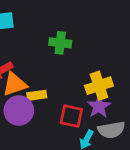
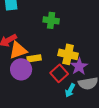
yellow cross: (99, 86) -> (68, 54), moved, turned 30
red square: (71, 116) -> (59, 73), turned 36

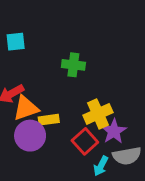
yellow cross: (68, 54) -> (98, 114), turned -36

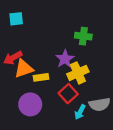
green cross: (73, 65) -> (83, 36), moved
purple star: (114, 131) -> (65, 59), moved
purple circle: (30, 136) -> (30, 104), moved

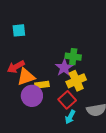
green cross: (83, 36) -> (73, 57), moved
purple circle: (30, 104) -> (32, 96), moved
cyan arrow: (80, 112) -> (70, 117), moved

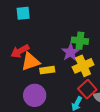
purple circle: (32, 96) -> (35, 95), moved
red square: (67, 100) -> (87, 89), moved

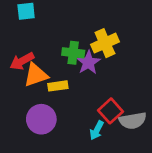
green cross: (80, 41) -> (73, 53), moved
yellow cross: (83, 66) -> (105, 43), moved

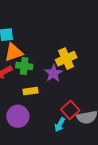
green cross: (73, 53) -> (24, 66), moved
orange triangle: (36, 75) -> (14, 52), moved

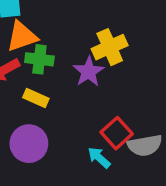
yellow rectangle: (30, 91) -> (36, 98), moved, turned 32
cyan arrow: (60, 125) -> (99, 158), turned 104

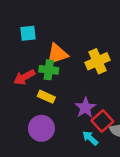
orange triangle: (22, 37) -> (57, 54), moved
purple star: (89, 72) -> (85, 108), moved

